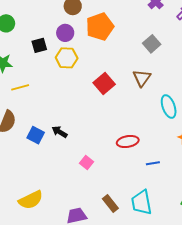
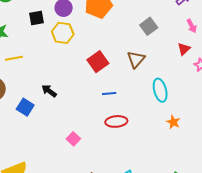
black arrow: (60, 132) -> (49, 91), moved
blue line: (153, 163) -> (109, 94), moved

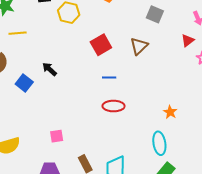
gray square: (149, 26) -> (155, 14), turned -36
cyan ellipse: (160, 90) -> (159, 143), moved
pink square: (73, 139) -> (57, 136), moved, turned 32

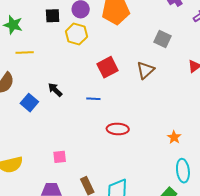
blue line: (109, 78) -> (93, 99), moved
cyan ellipse: (159, 143) -> (183, 171), moved

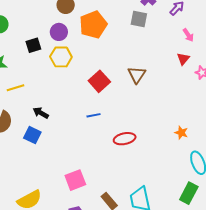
gray square: (163, 39) -> (139, 19), moved
black arrow: (55, 90) -> (41, 113), moved
pink square: (60, 157) -> (75, 180), size x1.5

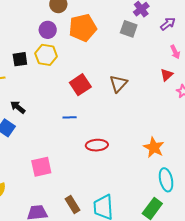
black square: (33, 45) -> (20, 59), moved
orange star: (181, 133) -> (154, 147), size x1.5
pink square: (75, 180) -> (41, 167), moved

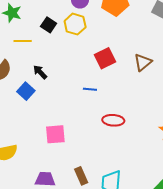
black square: (20, 59) -> (49, 25), turned 35

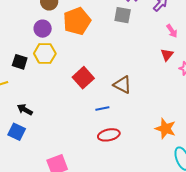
brown triangle: (143, 62) -> (122, 85), moved, turned -36
blue line: (90, 89) -> (102, 109), moved

